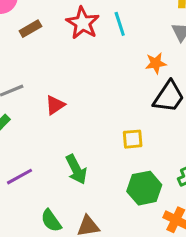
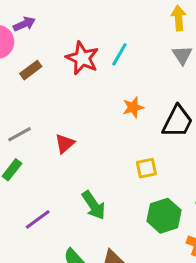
cyan line: (120, 24) -> (119, 54), turned 55
orange star: (156, 63) -> (133, 107), moved

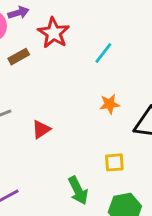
red star: (82, 58) -> (54, 33), moved
green arrow: (94, 205) -> (78, 190), moved

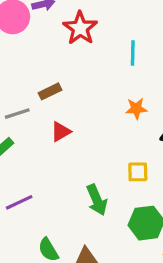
cyan line: (103, 53) -> (133, 53), turned -40
brown rectangle: (19, 57) -> (50, 91), moved

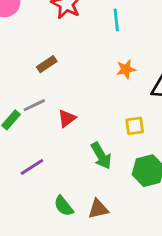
gray line: (17, 114) -> (34, 105), moved
red triangle: (61, 132) -> (67, 118), moved

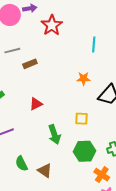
cyan line: (116, 20) -> (94, 45), moved
gray line: (34, 105) -> (12, 51), moved
brown triangle: (98, 209) -> (45, 171), turned 35

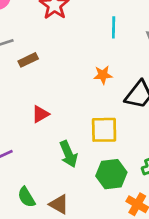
yellow square: (82, 119) -> (104, 130), size x1.5

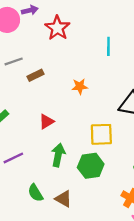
orange star: (103, 75) -> (80, 86), moved
green arrow: (69, 154) -> (58, 155), moved, turned -145
green hexagon: (111, 174) -> (91, 166), moved

